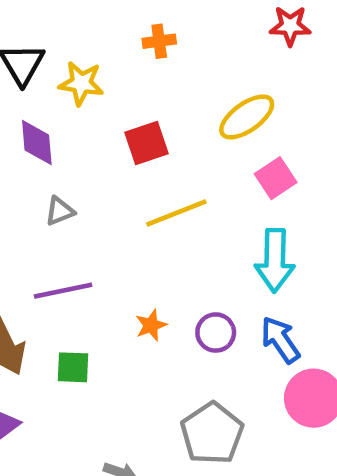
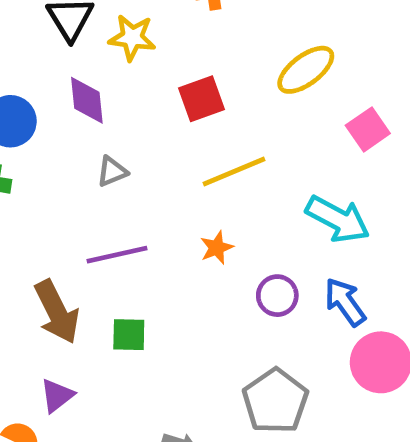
pink square: (276, 178) -> (368, 129), moved
cyan arrow: (275, 260) -> (338, 219), turned -62
orange star: (151, 325) -> (217, 248), moved

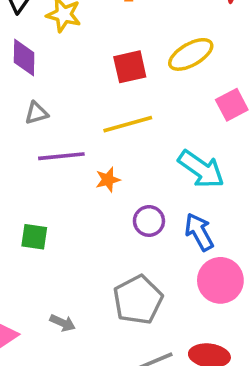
red square: (202, 99) -> (130, 67), moved
purple line: (117, 255) -> (61, 156), moved

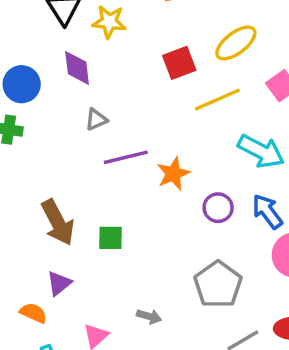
yellow line: (128, 124) -> (217, 100), moved
orange star: (108, 180) -> (173, 174), size x1.4

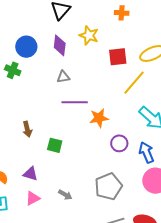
yellow star: (109, 22) -> (89, 35), moved
yellow line: (217, 100) -> (134, 83), turned -40
brown arrow: (58, 222) -> (27, 129), size x0.6
purple triangle: (59, 283) -> (30, 174), moved, turned 42

